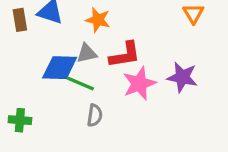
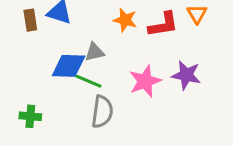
orange star: (98, 20) -> (125, 20), moved
red L-shape: (125, 55) -> (163, 25), moved
gray semicircle: (95, 115) -> (102, 112), size x1.5

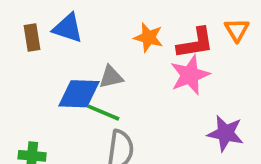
purple star: (186, 75) -> (226, 133), moved
pink star: (145, 81) -> (190, 75), moved

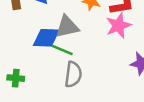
gray triangle: (111, 77) -> (67, 27), size x1.5

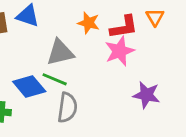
blue diamond: (46, 38) -> (29, 86), moved, turned 48

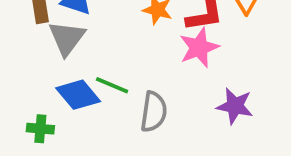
gray triangle: (60, 52) -> (67, 38), moved, turned -40
gray semicircle: (67, 108) -> (154, 112), moved

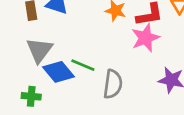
gray triangle: (67, 38) -> (39, 50), moved

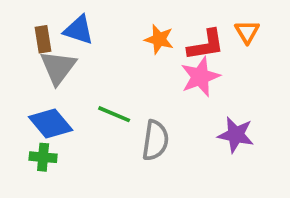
gray triangle: (39, 50) -> (58, 67), moved
blue diamond: (58, 72) -> (51, 124), moved

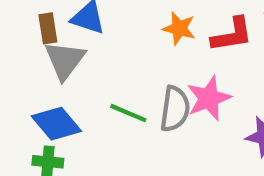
pink star: (200, 77) -> (209, 98), moved
gray semicircle: (155, 140) -> (175, 109), moved

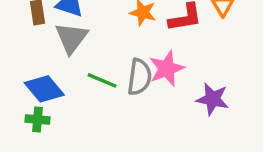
gray triangle: (65, 60) -> (71, 38), moved

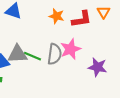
gray triangle: (71, 38) -> (18, 54), moved, turned 50

